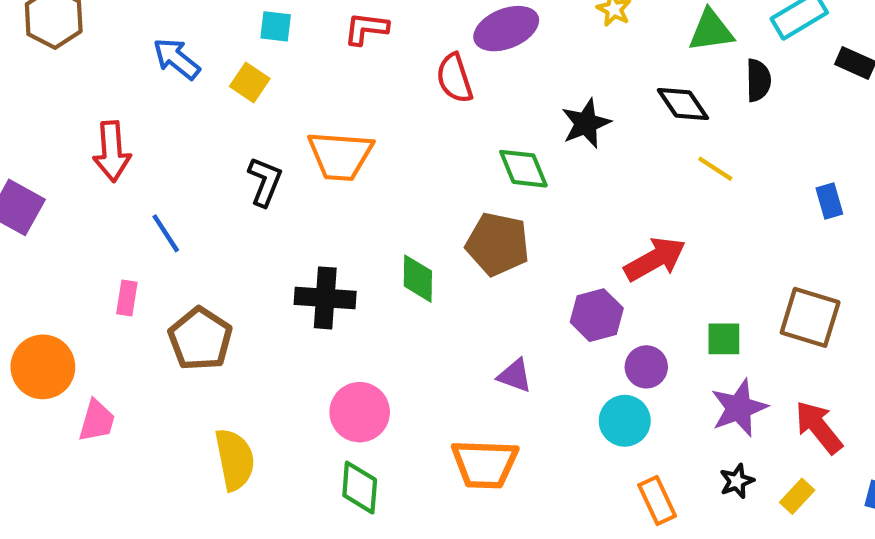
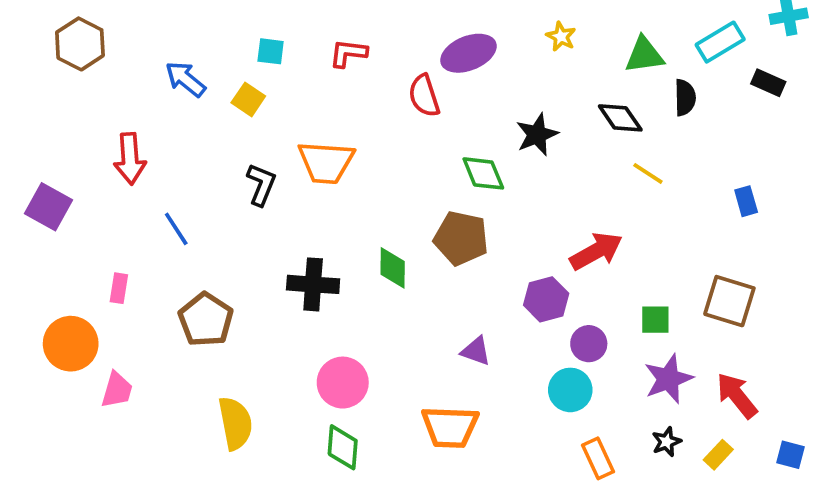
pink rectangle: (127, 298) -> (119, 288), moved

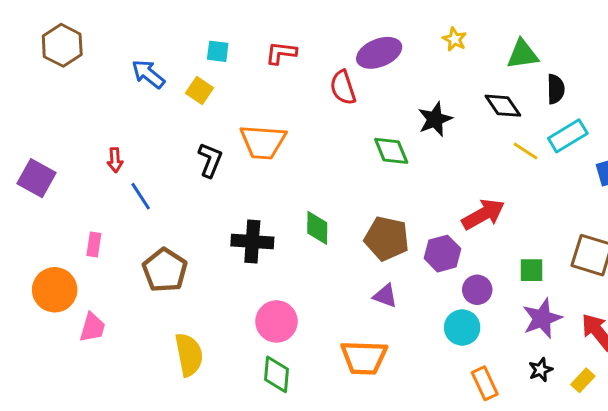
cyan rectangle: (720, 42) -> (568, 136), moved
red arrow: (130, 159) -> (115, 160), moved, size x0.6
brown pentagon: (461, 238) -> (387, 238), moved

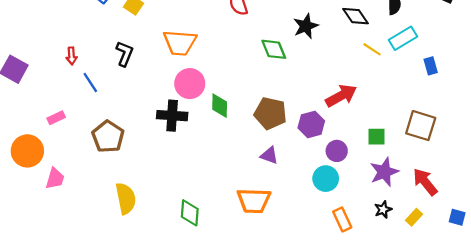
black L-shape: (210, 160) -> (125, 54), moved
pink rectangle: (94, 244) -> (56, 118), turned 56
pink circle: (277, 321) -> (190, 84), moved

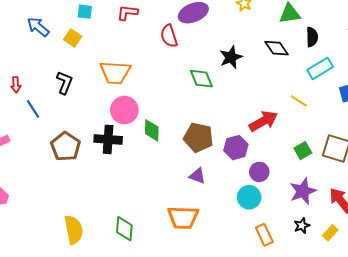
yellow line: (372, 49) -> (299, 101), moved
brown pentagon: (108, 137) -> (66, 147), moved
green square: (376, 137) -> (303, 151), moved, turned -30
yellow semicircle: (126, 198) -> (74, 230), moved

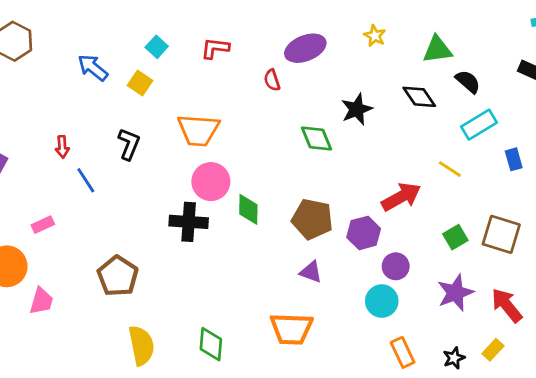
cyan square: (85, 12) -> (157, 47), turned 35
red semicircle: (169, 36) -> (272, 80), size x0.7
black semicircle: (312, 37) -> (468, 82), turned -48
brown pentagon: (66, 147) -> (118, 276), moved
black star: (302, 226) -> (454, 358), moved

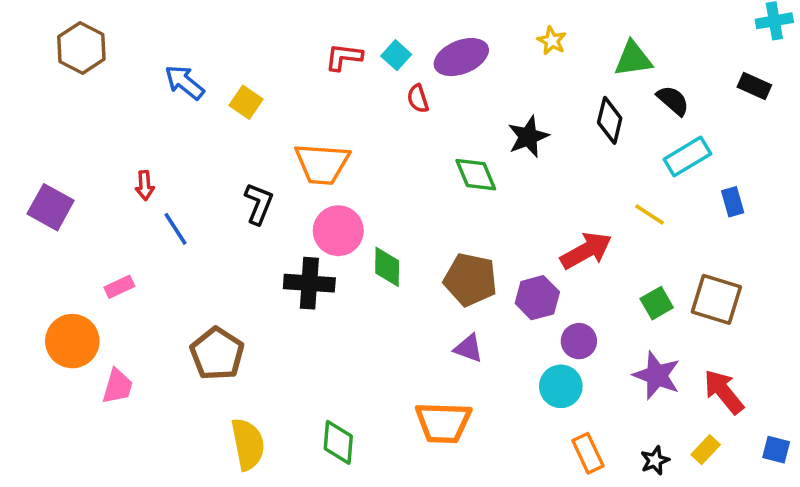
cyan square: (157, 47) -> (396, 55), moved
black diamond: (419, 97) -> (610, 120), turned 48
black L-shape: (129, 144) -> (259, 204), moved
purple star: (455, 293) -> (657, 375), turned -30

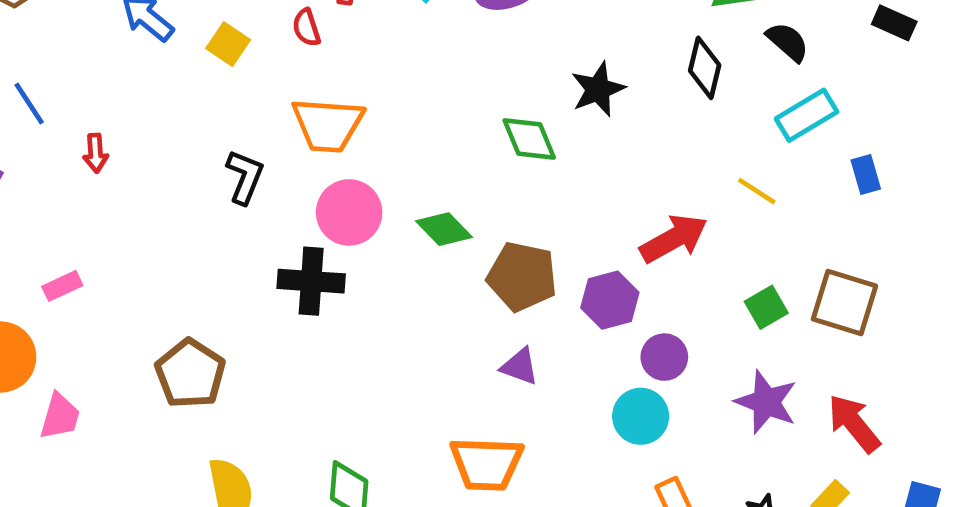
red semicircle: (418, 99) -> (306, 28), moved
blue line: (175, 229) -> (29, 103), moved
green diamond: (387, 267) -> (444, 229), moved, turned -45

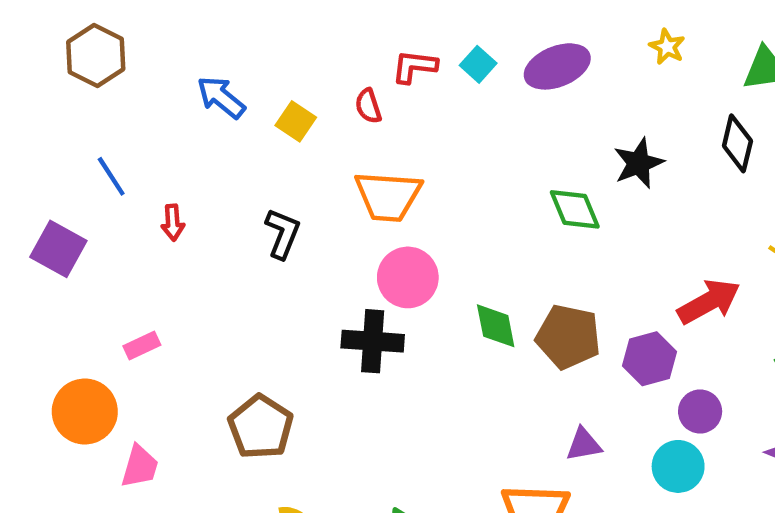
black L-shape: (245, 177) -> (283, 233), moved
green diamond: (444, 229) -> (496, 326), moved, turned 33
purple triangle: (520, 367) -> (584, 444), moved, turned -30

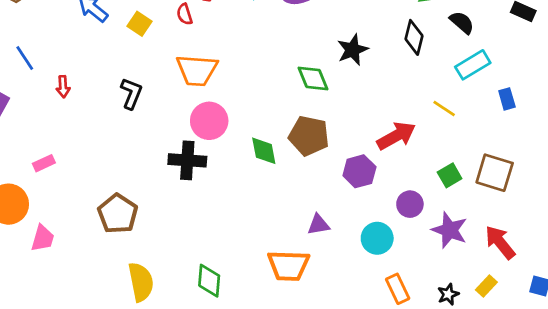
brown pentagon: (568, 337) -> (309, 136), moved
purple circle: (700, 411) -> (410, 204), moved

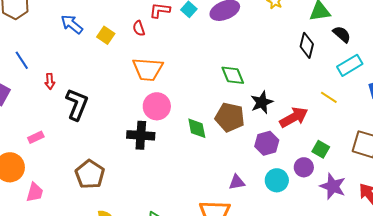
black star: (353, 50) -> (262, 102), moved
black L-shape: (131, 93) -> (77, 104), moved, size x1.4
green square: (450, 175) -> (321, 149), moved, turned -30
cyan circle: (377, 238) -> (277, 180), moved

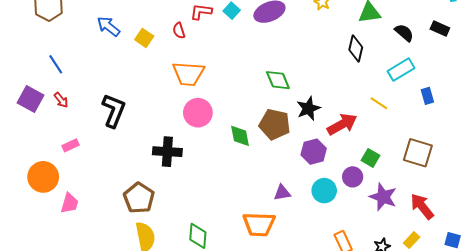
black semicircle: (342, 34) -> (404, 33), moved
red arrow: (50, 81) -> (61, 100), moved, turned -35
black cross: (141, 135) -> (167, 152), moved
brown pentagon: (90, 174) -> (139, 198), moved

